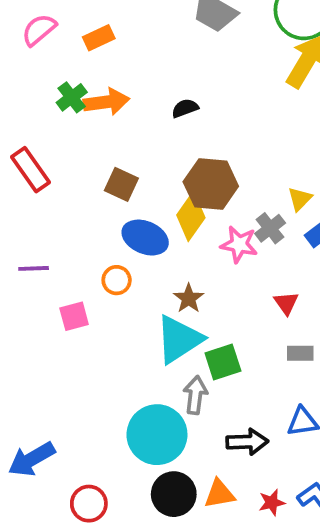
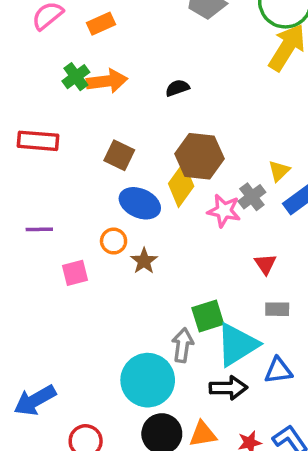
red rectangle: (30, 170) -> (38, 141), turned -51
brown star: (189, 298) -> (144, 261), moved
cyan triangle: (179, 339) -> (237, 345), moved

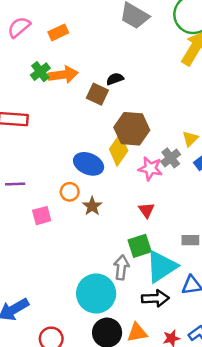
brown square: (119, 155) -> (97, 94), moved
red triangle: (265, 264) -> (146, 210), moved

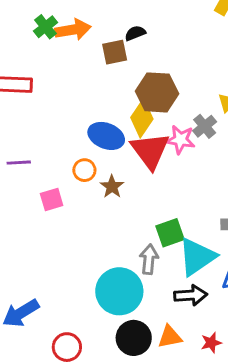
brown square: (97, 94) -> (115, 52), turned -35
red triangle: (146, 210) -> (150, 151), moved, size x2.0

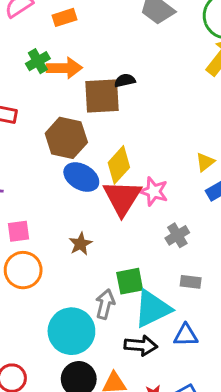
brown square: (115, 52) -> (102, 96), size x1.5
brown hexagon: (157, 92) -> (66, 138), moved
gray cross: (205, 126) -> (177, 235), moved
orange circle: (84, 170) -> (23, 270), moved, size x1.6
brown star: (112, 187) -> (80, 244), moved

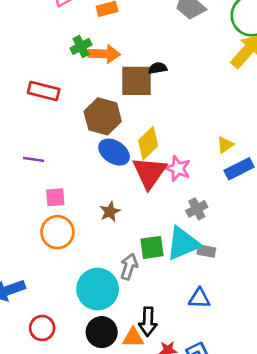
cyan triangle: (152, 309) -> (183, 244), moved
black arrow: (141, 345) -> (148, 322), moved, turned 84

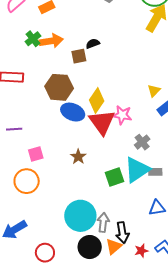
brown square: (137, 81) -> (79, 56), size x0.6
orange circle: (57, 232) -> (27, 181), moved
gray arrow: (129, 267) -> (103, 222), moved
orange triangle: (133, 338) -> (114, 247), turned -30

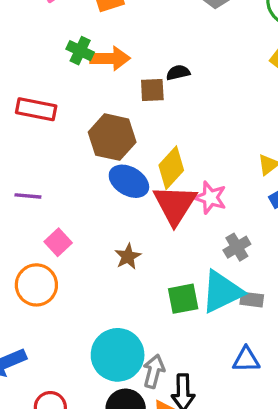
green cross: (33, 39) -> (80, 51), turned -35
pink square: (36, 154) -> (58, 242), turned -35

